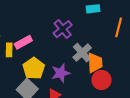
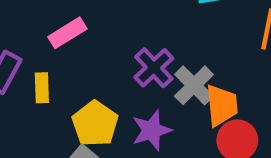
purple cross: (63, 29) -> (154, 68), moved
pink rectangle: (23, 42) -> (67, 33), moved

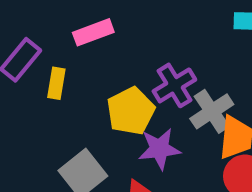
yellow pentagon: (95, 124) -> (131, 111), moved

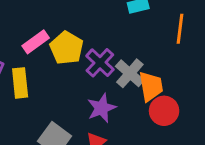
yellow rectangle: (56, 83) -> (20, 83), size x1.4
yellow pentagon: (131, 111) -> (67, 48), moved

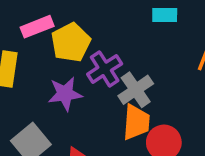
orange trapezoid: (151, 86) -> (136, 122), moved
purple star: (102, 108) -> (65, 94), moved

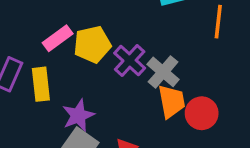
yellow pentagon: (71, 42) -> (92, 44), turned 30
purple star: (65, 94) -> (78, 115), moved

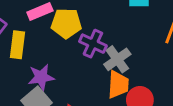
purple cross: (130, 61) -> (93, 44), turned -32

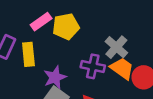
purple cross: (93, 44) -> (93, 66), moved
orange trapezoid: (118, 85) -> (122, 68), turned -45

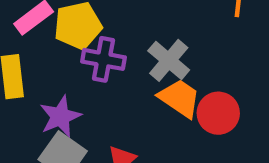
purple cross: (93, 66) -> (103, 59), moved

